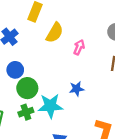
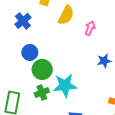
blue star: (77, 89) -> (104, 61), moved

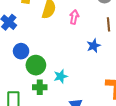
cyan star: (65, 85) -> (61, 76), size x0.6
green cross: (42, 93) -> (40, 87), turned 32

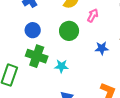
green circle: (36, 65) -> (69, 31), moved
green cross: (40, 87) -> (37, 56), moved, size x1.5

